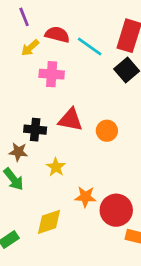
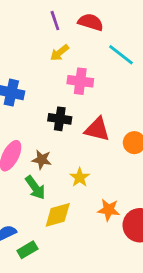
red semicircle: (57, 35) -> (91, 22), moved
black cross: (35, 130) -> (60, 119), moved
yellow diamond: (49, 222) -> (58, 215), moved

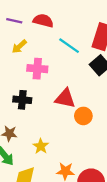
purple line: (55, 21) -> (14, 21), turned -56
red triangle: (97, 129) -> (65, 98), moved

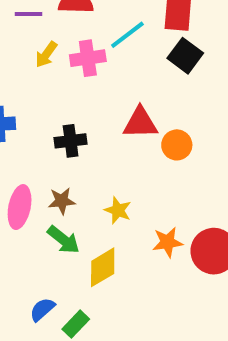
cyan line: (69, 46) -> (127, 35), turned -60
pink cross: (37, 69) -> (88, 58), moved

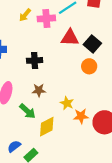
black square: (185, 56) -> (92, 44), moved
red triangle: (140, 123) -> (70, 38), moved
brown star: (62, 201) -> (39, 90), moved
yellow star: (118, 210) -> (67, 103), moved

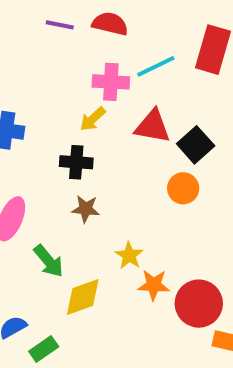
yellow arrow: (25, 15) -> (93, 119), moved
brown star: (39, 90) -> (86, 209), moved

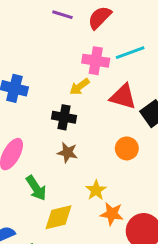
red semicircle: (110, 24) -> (100, 18), turned -65
orange circle: (183, 188) -> (127, 148), moved

